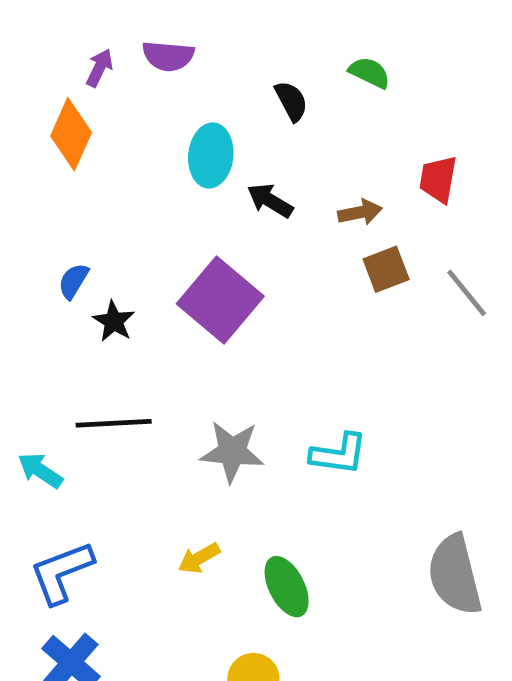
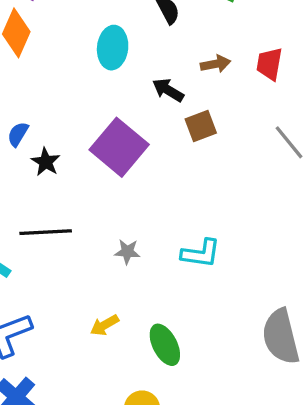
black arrow: (270, 201) -> (168, 90), moved
brown arrow: (360, 212) -> (215, 64), moved
brown square: (386, 269) -> (201, 126), moved
gray star: (232, 452) -> (127, 252), size x0.6

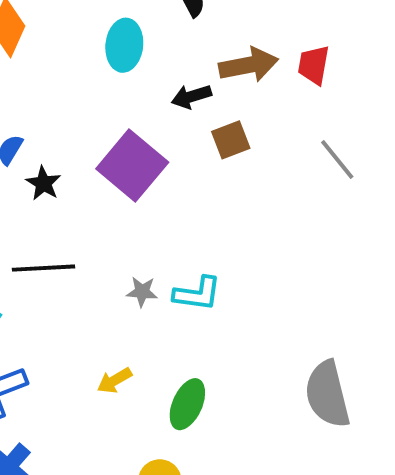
brown arrow: (215, 64) -> (249, 65), size x1.6
black arrow: (168, 90) -> (191, 96), turned -48
cyan L-shape: (201, 253) -> (197, 294), moved
green ellipse: (165, 345) -> (187, 404), turned 51

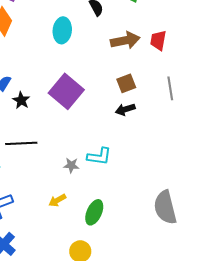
black arrow: (191, 96) -> (125, 109), moved
brown square: (231, 140) -> (126, 83), moved
gray line: (337, 160) -> (170, 88), turned 30
gray star: (142, 292) -> (71, 165), moved

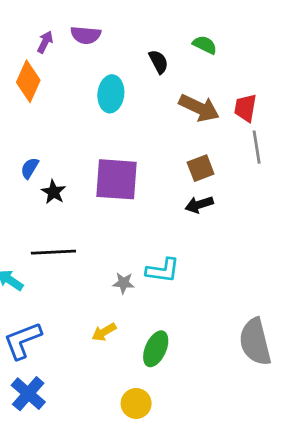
brown arrow: (125, 40) -> (199, 108), turned 36
gray line: (170, 88) -> (257, 147), moved
purple square: (66, 91) -> (116, 179), turned -36

